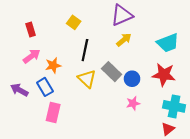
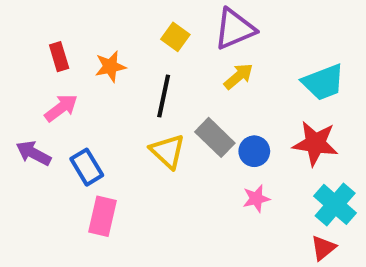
yellow square: (74, 22) -> (175, 37), moved
orange star: (53, 65) -> (110, 66), moved
purple arrow: (19, 90) -> (33, 153), moved
cyan cross: (174, 106) -> (335, 204), turned 30

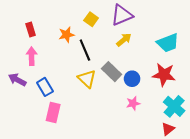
orange star: (110, 66) -> (66, 35), moved
black line: (164, 96) -> (85, 50), turned -35
pink arrow: (61, 108) -> (32, 56), turned -54

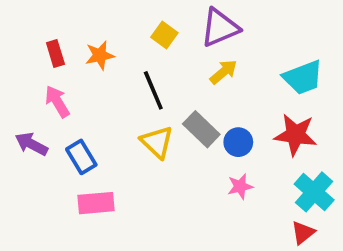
orange star: (66, 35) -> (100, 55), moved
pink arrow: (32, 56) -> (57, 101), turned -30
pink rectangle: (53, 113) -> (96, 203), turned 72

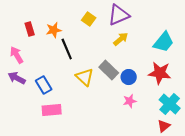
cyan trapezoid: (303, 77) -> (164, 42), turned -30
black line: (153, 90) -> (67, 49), moved
pink arrow: (57, 101) -> (17, 55), moved

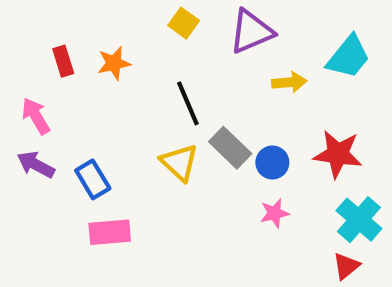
yellow square: (89, 19) -> (184, 23), moved
yellow arrow: (121, 39) -> (289, 82), moved, turned 35
cyan trapezoid: (164, 42) -> (348, 57), moved
black line: (67, 49) -> (188, 103), moved

